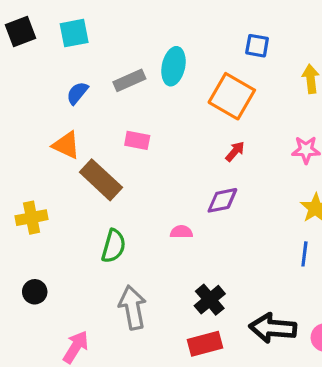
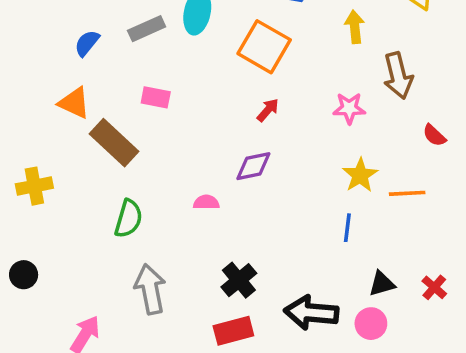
black circle: (35, 292) -> (24, 275), moved

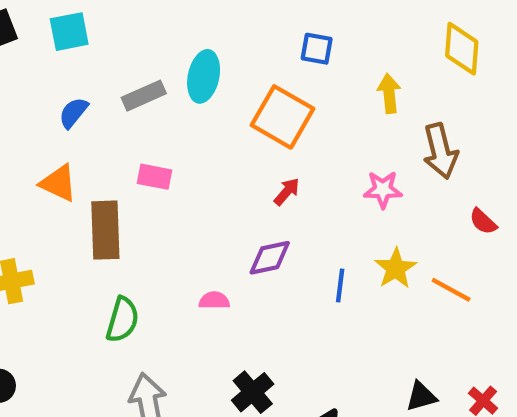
brown rectangle: (114, 143) -> (105, 230), turned 45
orange line: (407, 193) -> (451, 290), turned 32
blue line: (347, 228) -> (340, 285), moved

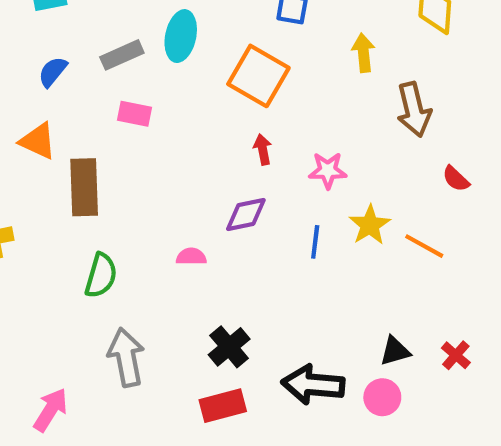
pink rectangle: (154, 177) -> (135, 114), moved
pink star: (383, 189) -> (328, 170), moved
red arrow: (287, 192) -> (263, 149), turned -52

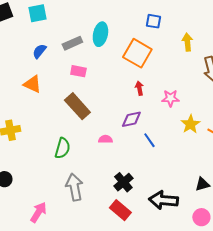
brown rectangle: (84, 187) -> (77, 106), moved, turned -40
blue line: (315, 242) -> (149, 140), moved, turned -42
pink circle: (382, 397) -> (201, 217), moved
red rectangle: (223, 406) -> (120, 210), turned 55

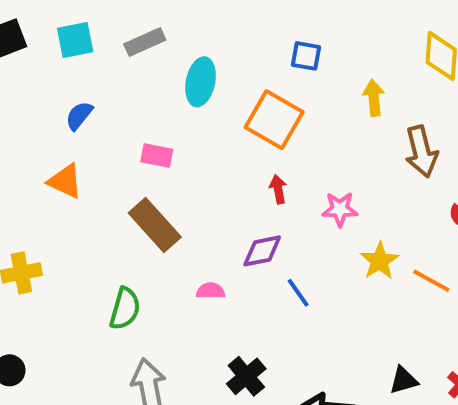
gray rectangle: (72, 43) -> (145, 42), moved

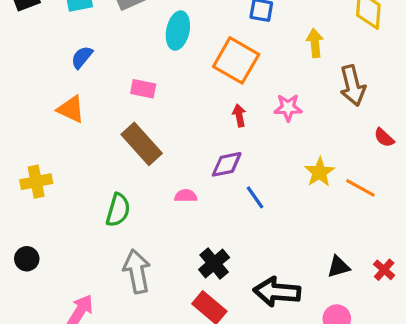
pink star: (340, 209) -> (288, 108), moved

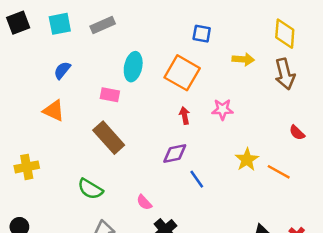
cyan ellipse: (178, 31) -> (133, 67), moved
yellow arrow: (315, 43) -> (243, 59), turned 100
brown arrow: (353, 86) -> (285, 74), moved
pink semicircle: (186, 196) -> (144, 202), moved, turned -133
green semicircle: (118, 210) -> (90, 189), turned 105

